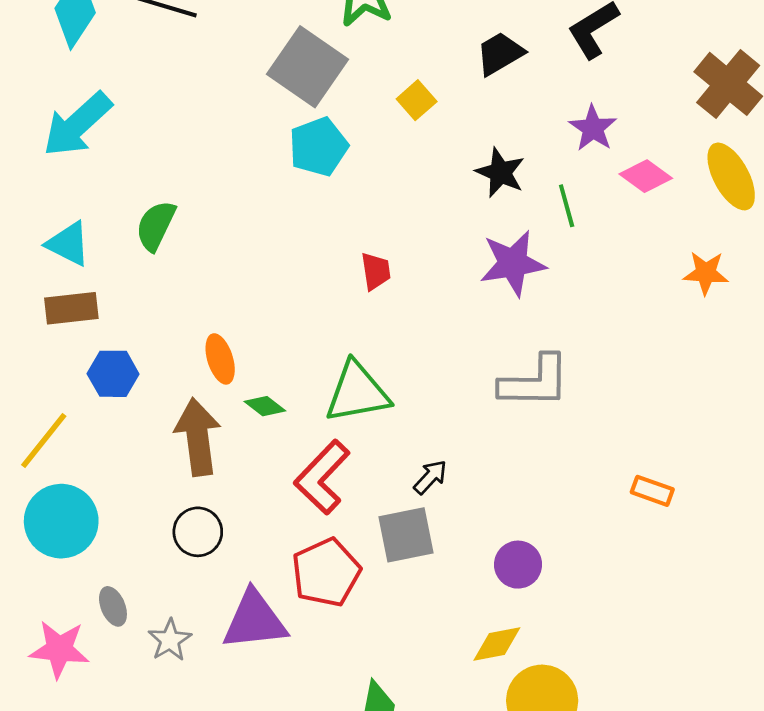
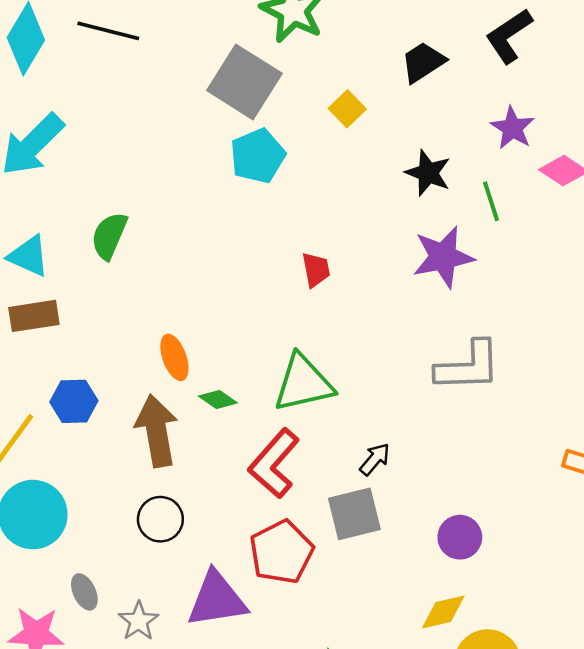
blue hexagon: (113, 374) -> (74, 401), moved

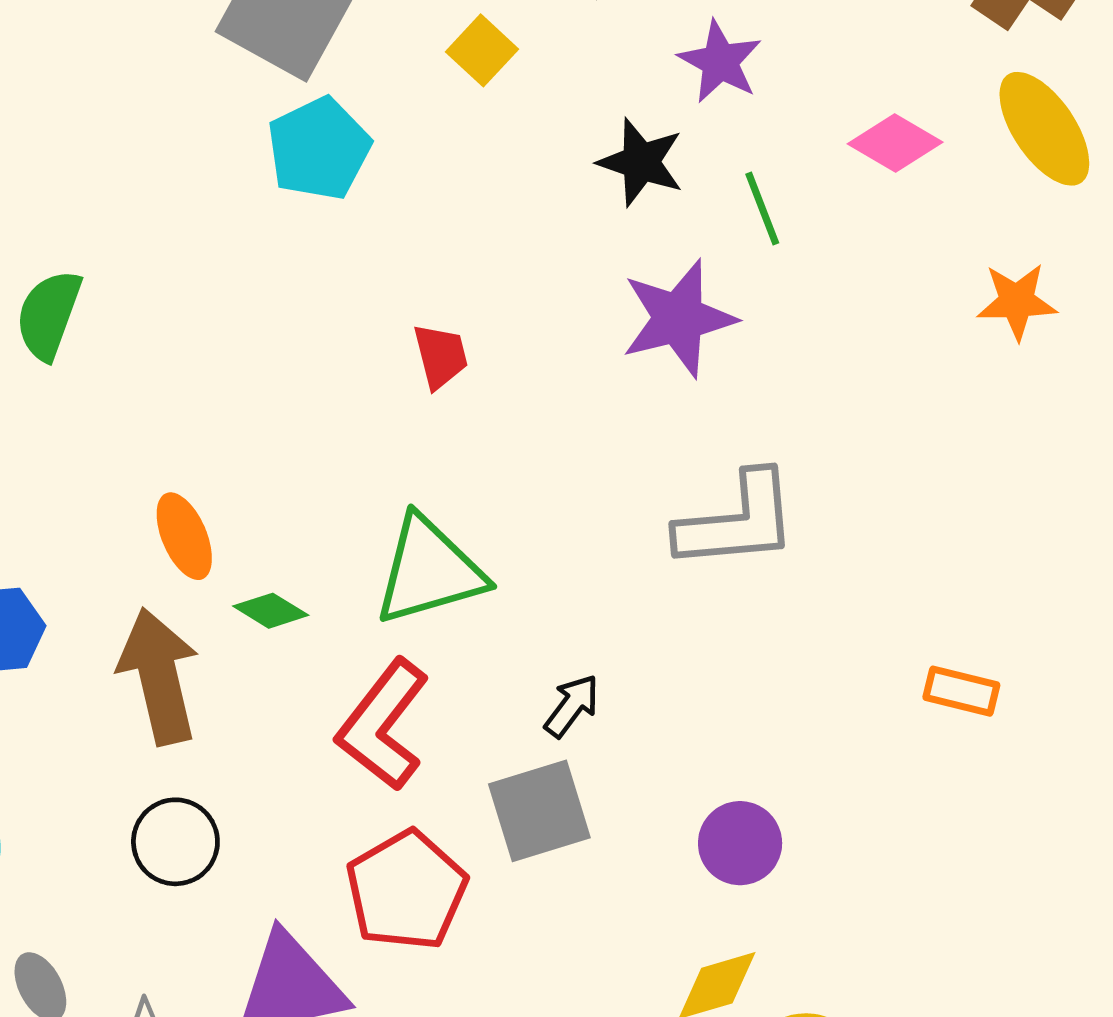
purple star: (512, 128) -> (720, 62), moved

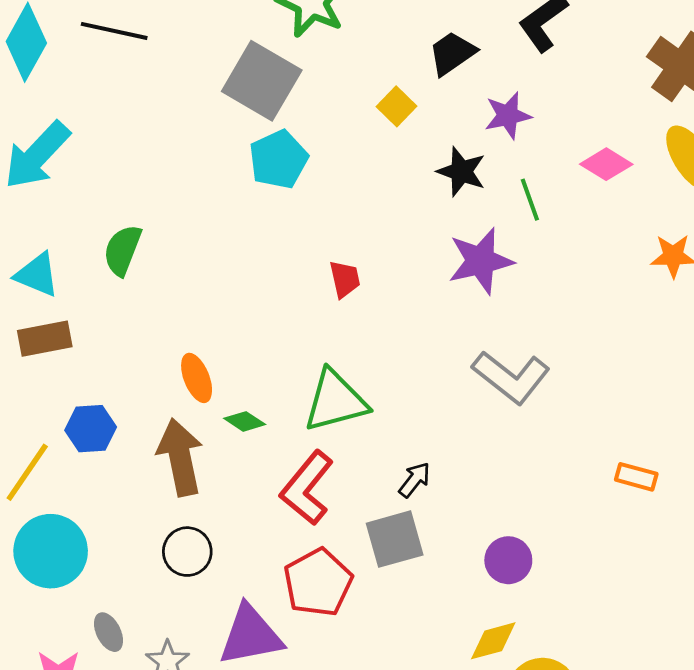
yellow square: (482, 50) -> (397, 106), moved
purple star: (720, 62) -> (508, 116), turned 30
gray L-shape: (737, 521) -> (511, 377), turned 42

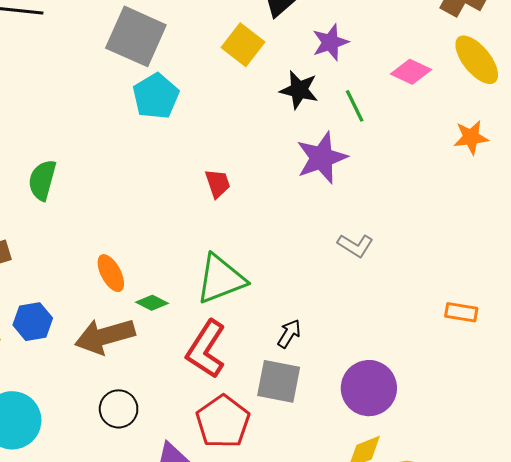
yellow square: (397, 106) -> (243, 45), size x1.4
gray L-shape: (511, 377) -> (355, 245), size x0.6
brown arrow: (180, 457) -> (105, 336), turned -88
gray square: (395, 539) -> (279, 381), turned 33
purple circle: (508, 560) -> (369, 388), size x1.5

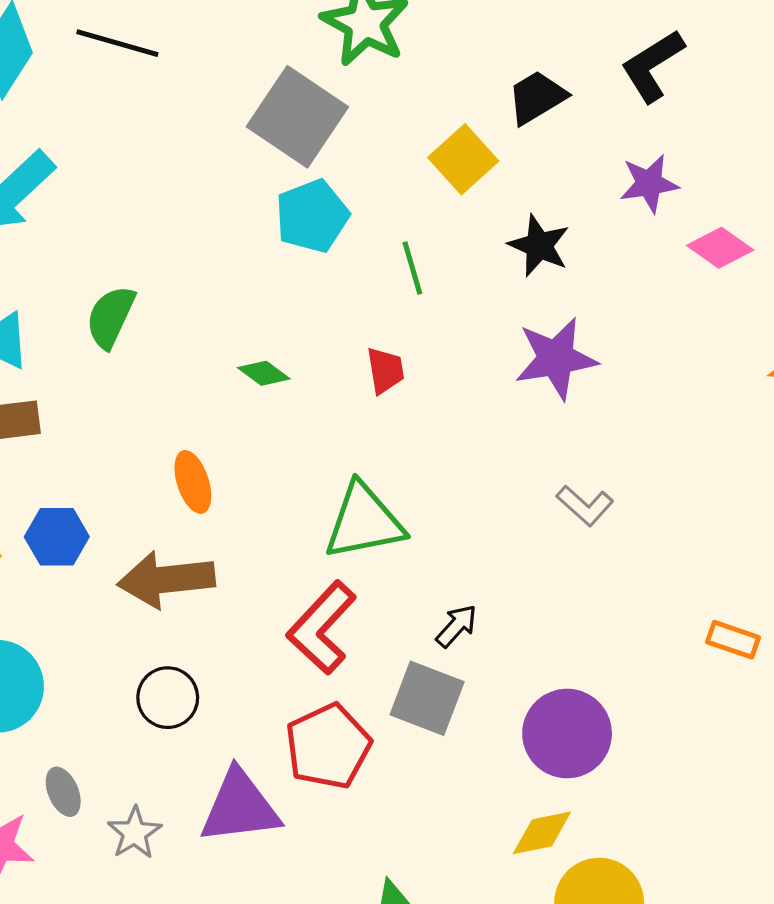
purple star: (330, 42) -> (649, 184), moved
green line: (355, 106) -> (412, 268), moved
green diamond: (152, 303) -> (264, 373), moved

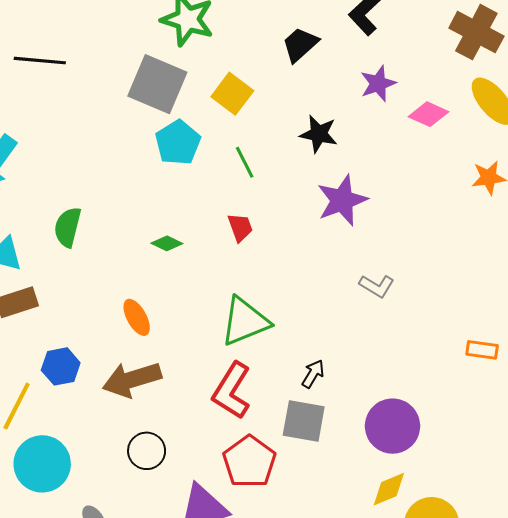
yellow square: (463, 159) -> (232, 94), moved

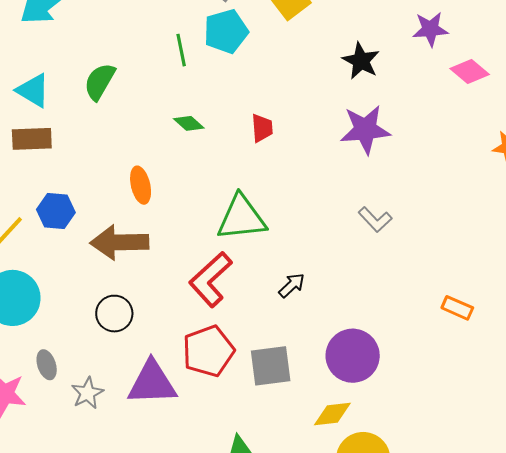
green line: (245, 162) -> (181, 50), moved
gray square: (304, 421) -> (271, 366), moved, turned -33

